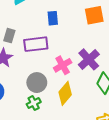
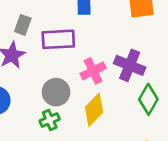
purple cross: (89, 59) -> (130, 65), turned -30

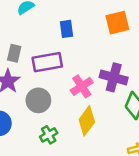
gray circle: (56, 92) -> (38, 100), moved

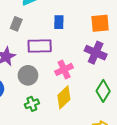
gray rectangle: (14, 53) -> (16, 24), moved
purple cross: (114, 77) -> (96, 53), moved

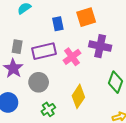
orange square: (100, 23) -> (86, 17), moved
gray rectangle: (16, 24) -> (17, 47), moved
pink cross: (64, 69) -> (72, 57), moved

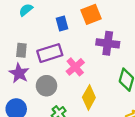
pink cross: (72, 57) -> (75, 67), moved

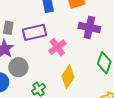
gray circle: (46, 86) -> (18, 67), moved

